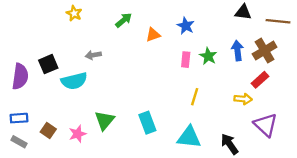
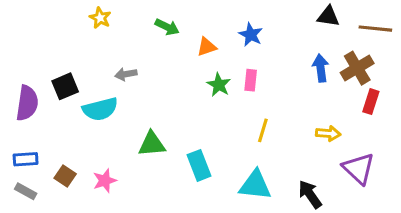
green arrow: (124, 20) -> (167, 27), turned 66
green star: (208, 56) -> (219, 85), moved
red rectangle: (260, 80) -> (371, 102), moved, turned -30
green triangle: (105, 120) -> (152, 144), moved, turned 45

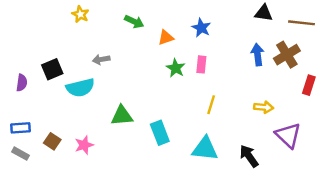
red rectangle: (371, 102) -> (309, 85), moved
purple semicircle: (27, 103) -> (22, 83), size x0.6

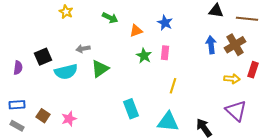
yellow arrow: (264, 107) -> (232, 79), moved
green triangle: (122, 116) -> (100, 69), moved, turned -30

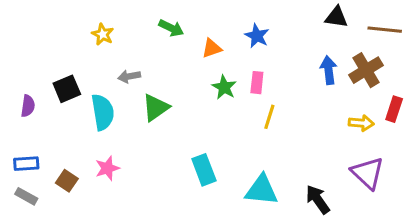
yellow star: (66, 12) -> (103, 34), moved
cyan semicircle: (66, 72) -> (103, 112), turned -85
yellow line: (173, 86) -> (269, 117), moved
pink star: (69, 119) -> (107, 168), moved

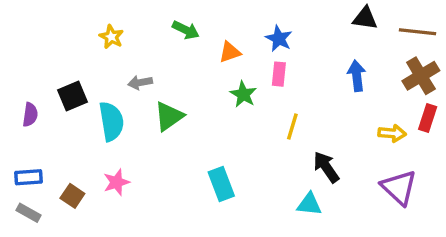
brown cross: (366, 70) -> (421, 76), moved
pink rectangle: (257, 83) -> (279, 74), moved
cyan triangle: (262, 190) -> (309, 204), moved, size x0.7
black arrow: (318, 199) -> (326, 167), moved

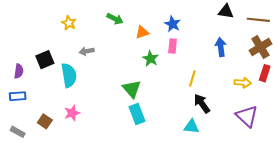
green triangle: (169, 116) -> (132, 89), moved, turned -36
yellow line: (292, 126) -> (192, 78), moved
blue rectangle: (28, 177) -> (18, 96), moved

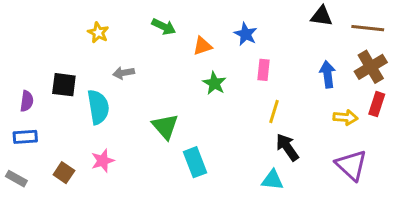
pink rectangle: (173, 46) -> (264, 70), moved
blue arrow: (221, 47) -> (328, 74), moved
black square: (45, 60) -> (64, 85), turned 30
green triangle: (132, 89) -> (165, 126), moved
gray rectangle: (18, 132) -> (16, 179), moved

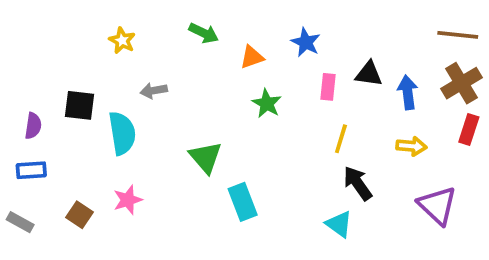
black triangle: (322, 16) -> (369, 74), moved
yellow arrow: (345, 117) -> (411, 146), moved
cyan triangle: (272, 180) -> (339, 224), turned 30

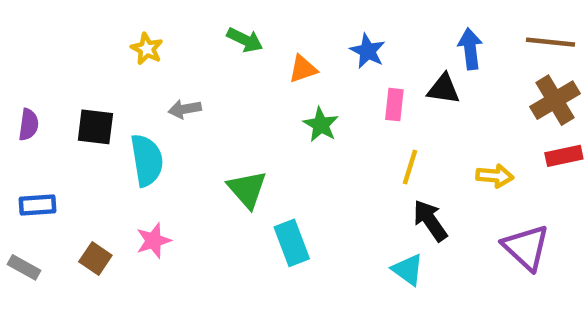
blue arrow: (408, 92) -> (470, 49), moved
purple semicircle: (33, 126) -> (29, 125), moved
red rectangle: (469, 129) -> (564, 156), turned 60

